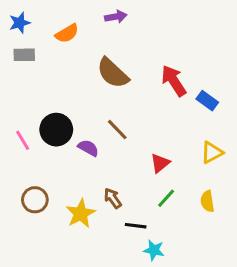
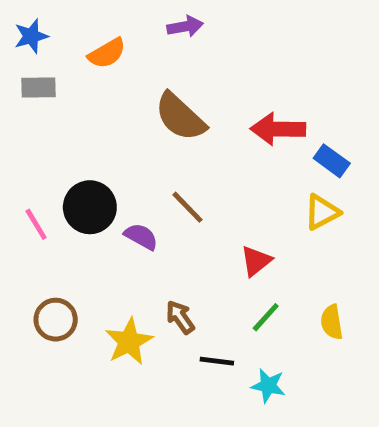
red arrow: (174, 81) -> (278, 129), turned -56
yellow triangle: (212, 152) -> (322, 212), moved
cyan star: (154, 250) -> (268, 386), moved

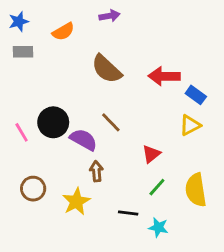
purple semicircle: (141, 237) -> (83, 140), size x1.4
brown arrow: (180, 317) -> (96, 171), moved, turned 30
yellow semicircle: (332, 322) -> (196, 190), size x1.6

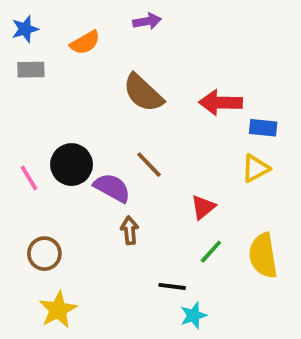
blue rectangle: (196, 95) -> (263, 128), turned -30
yellow star: (76, 202) -> (58, 310), moved
cyan star: (158, 227) -> (193, 316), moved, turned -30

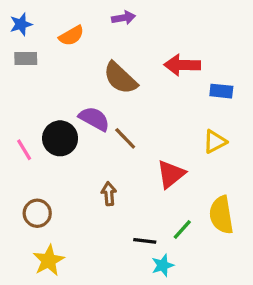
red arrow: (221, 103) -> (182, 65), moved
blue rectangle: (263, 128) -> (221, 91), moved
purple semicircle: (112, 188) -> (94, 119), moved
red triangle: (203, 207) -> (171, 174), size x1.4
green line: (211, 252) -> (182, 230), moved

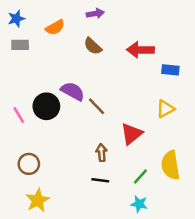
brown semicircle: (120, 78) -> (93, 46), moved, size x0.7
brown arrow: (109, 194) -> (102, 153), moved
black line: (145, 241) -> (100, 180), moved
cyan star: (163, 265) -> (139, 204), moved, turned 30

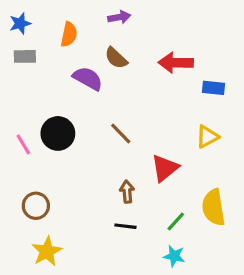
orange semicircle: (55, 27) -> (69, 34), turned -48
purple semicircle: (73, 91) -> (88, 78), moved

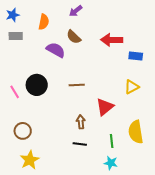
purple arrow: (119, 17) -> (76, 11), turned 152
brown line: (121, 133) -> (77, 85), turned -49
green line: (176, 221) -> (112, 141), turned -48

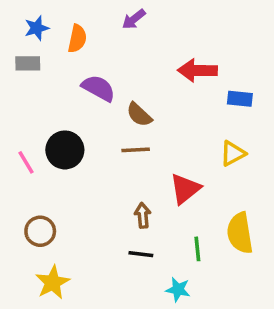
blue star: (13, 15) -> (37, 28), moved
brown semicircle: (74, 37) -> (139, 115), moved
cyan star: (111, 163) -> (178, 290), moved

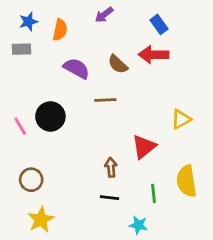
blue rectangle: (240, 99) -> (159, 24), moved, turned 48
brown semicircle: (139, 115) -> (118, 64), moved
brown line: (136, 150) -> (105, 100), moved

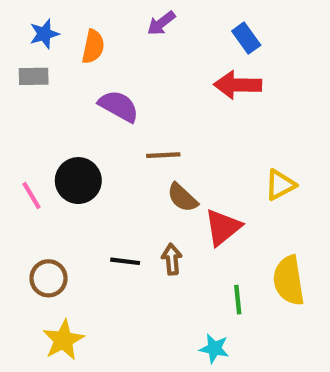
brown semicircle: (118, 64) -> (182, 198), moved
black line: (110, 198) -> (125, 261), moved

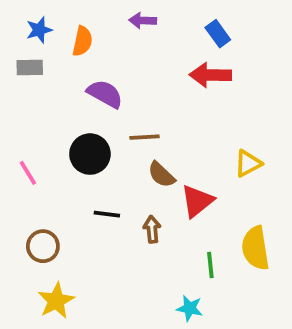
purple arrow: (161, 23) -> (143, 20), turned 40
black circle: (78, 181) -> (90, 154), moved
black line: (125, 261) -> (107, 214), moved

